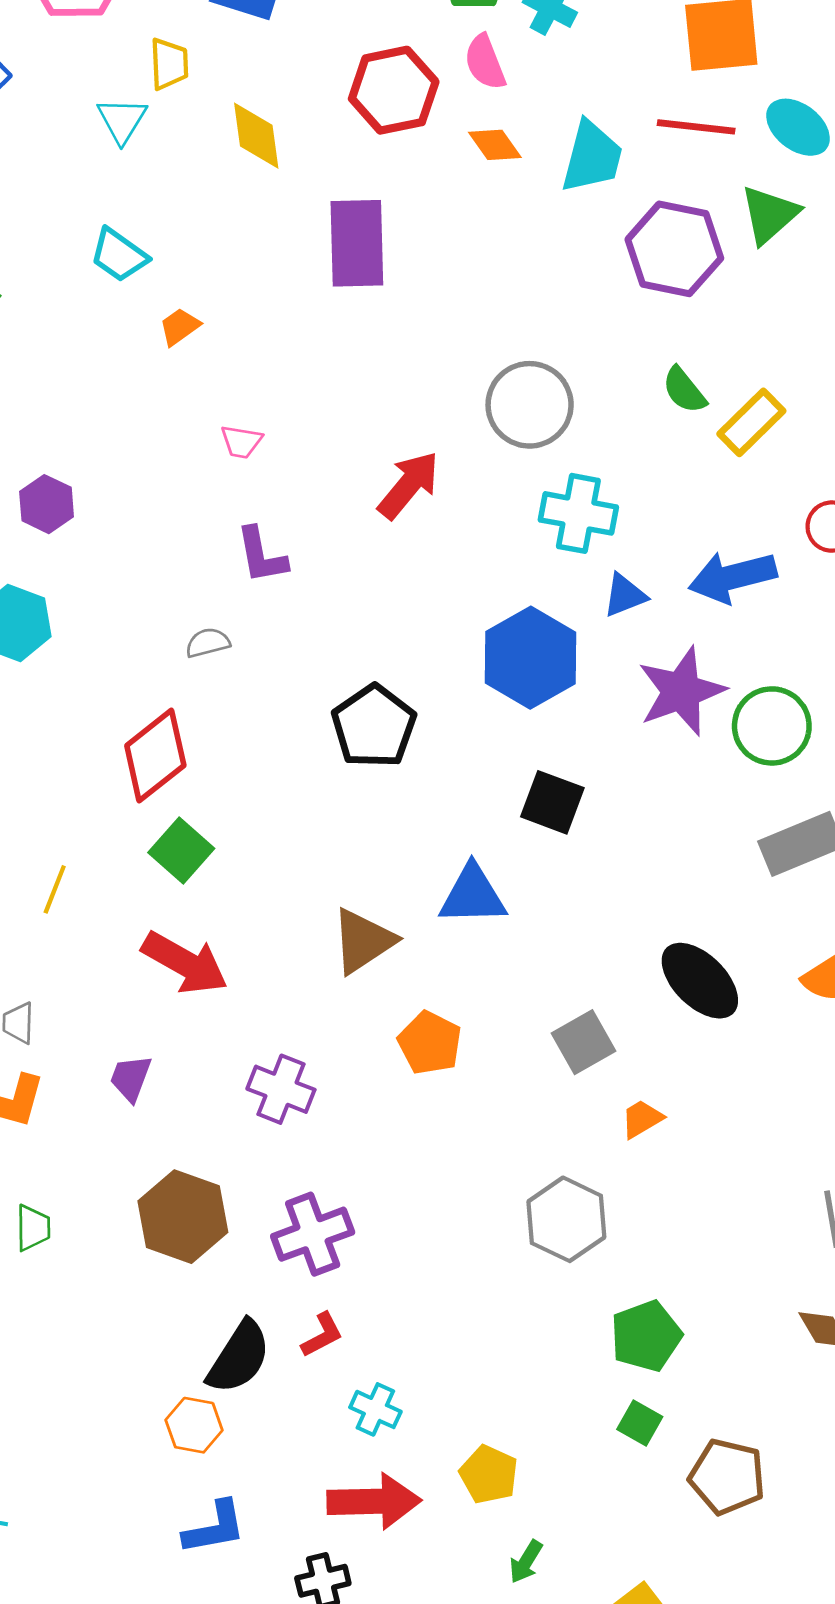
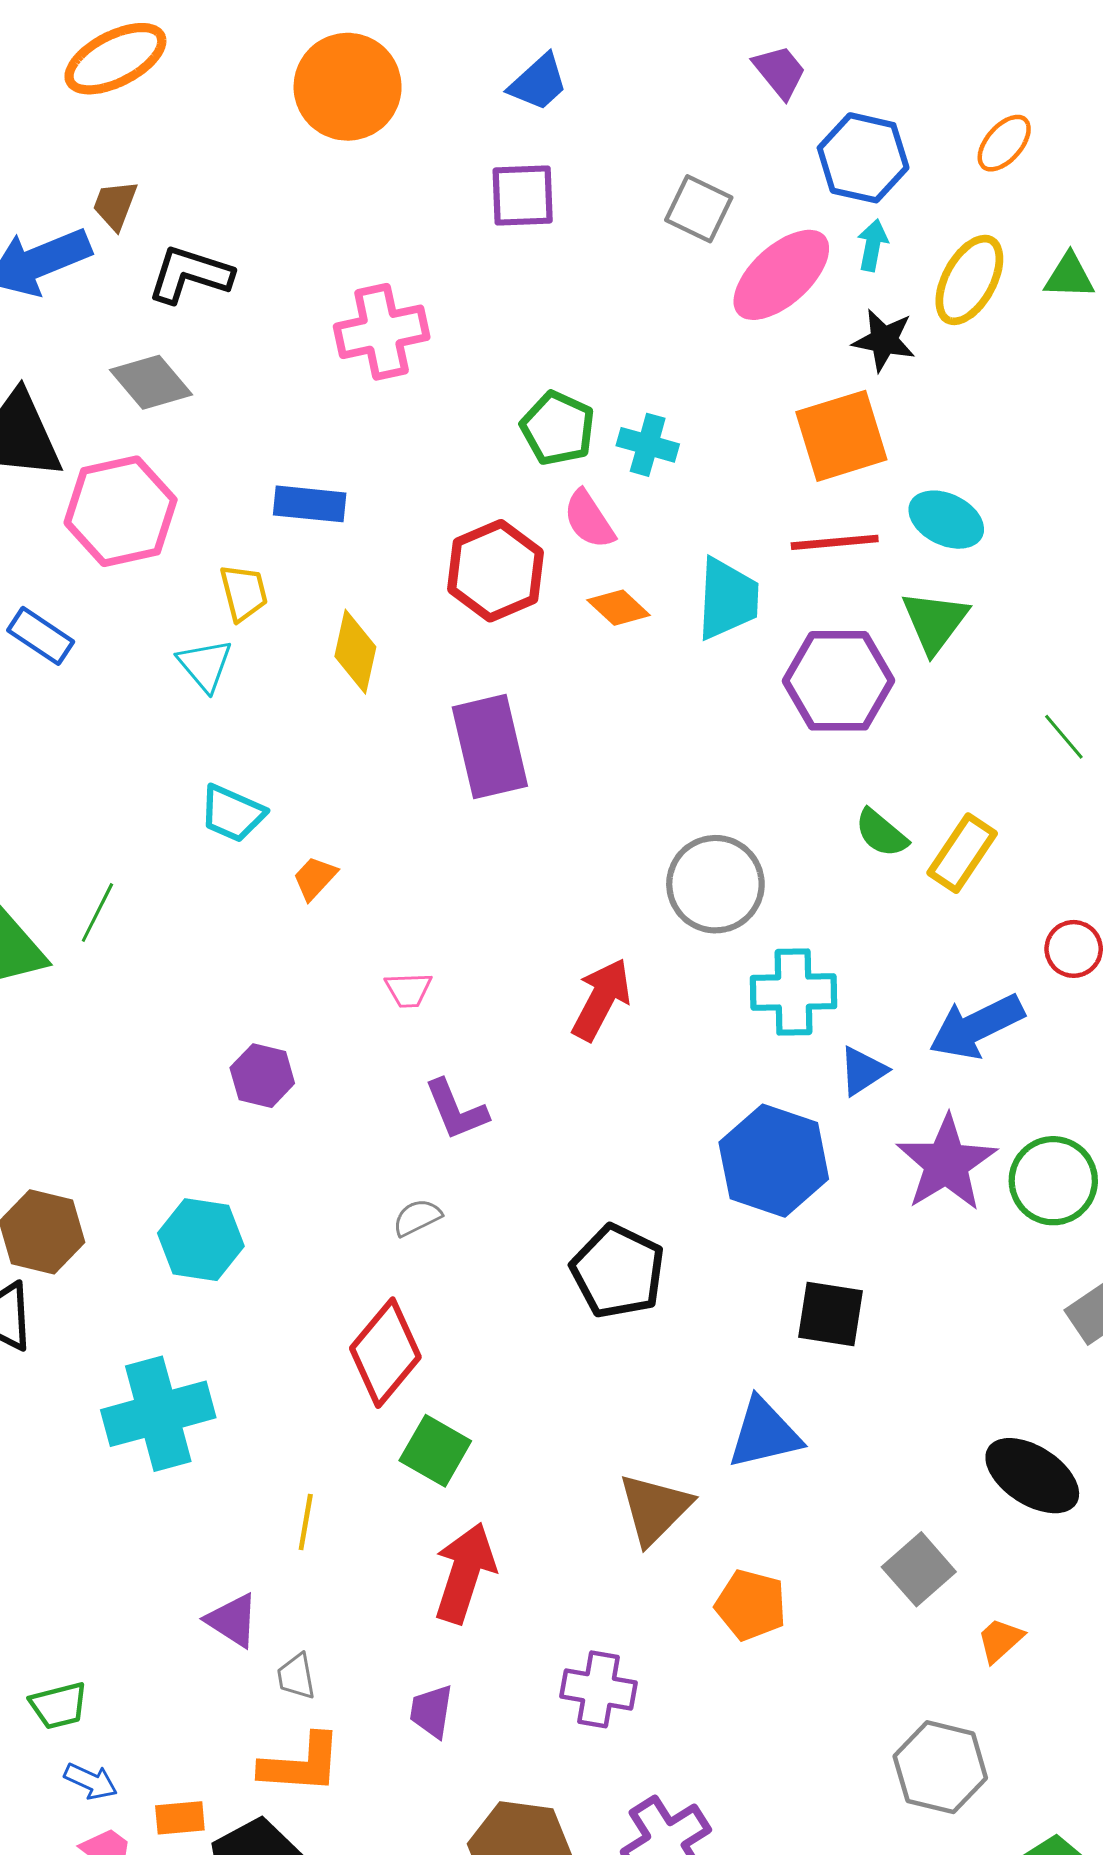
yellow diamond: (256, 136) -> (355, 652), turned 32
purple hexagon: (47, 504) -> (262, 1076), moved
red arrow: (185, 963) -> (465, 1573), turned -90

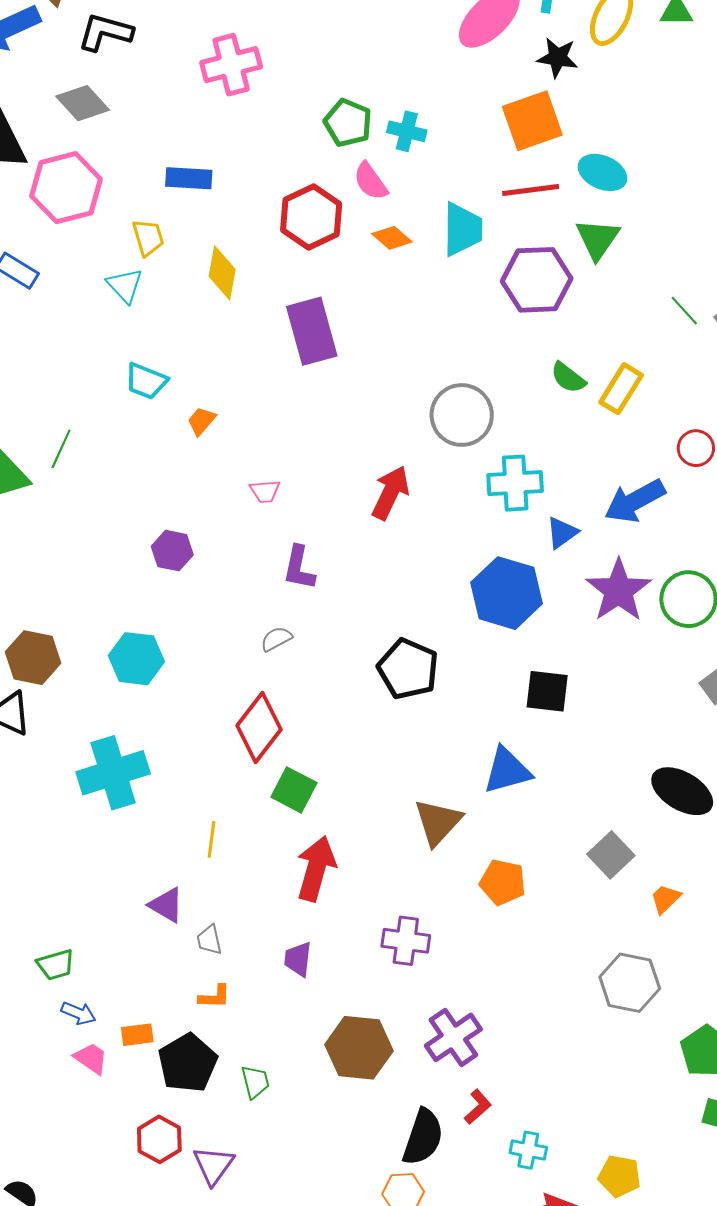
purple L-shape: (456, 1110) -> (299, 568), turned 36
orange L-shape: (301, 1764) -> (215, 997), size x0.6

